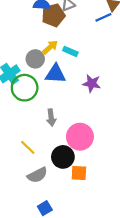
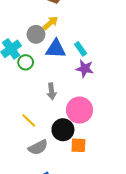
cyan rectangle: (70, 51) -> (81, 49), moved, turned 32
purple star: (92, 83) -> (85, 69), moved
green circle: (25, 88) -> (26, 62), size x0.6

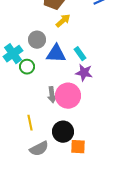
yellow arrow: (50, 23) -> (63, 21), moved
pink circle: (80, 110) -> (68, 96), moved
yellow line: (29, 120) -> (30, 123), turned 35

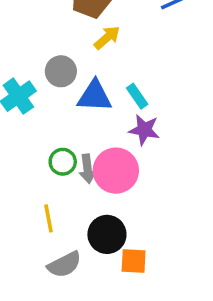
green circle: (27, 67) -> (63, 162), moved

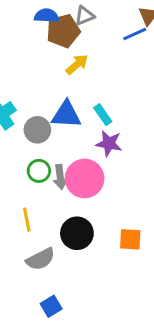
gray circle: (61, 71) -> (37, 130), moved
orange square: (134, 261) -> (130, 239), moved

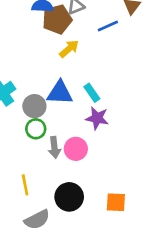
blue line: (135, 34) -> (108, 26), moved
green circle: (39, 171) -> (36, 129), moved
pink circle: (85, 178) -> (76, 149), size x0.7

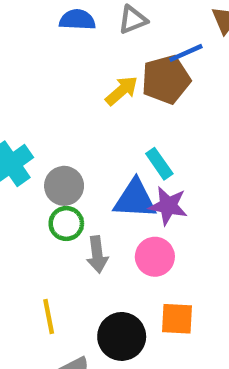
brown pentagon: (57, 19) -> (166, 80), moved
blue triangle: (60, 93) -> (135, 199), moved
pink circle: (76, 149) -> (155, 257), moved
orange square: (116, 202) -> (177, 319), moved

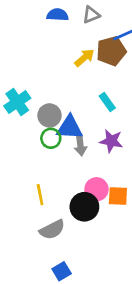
blue triangle: (135, 199) -> (70, 128), moved
purple star: (168, 206) -> (111, 141), moved
gray arrow: (97, 255) -> (80, 145), moved
pink circle: (155, 257) -> (96, 189), moved

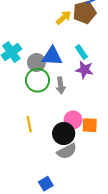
blue triangle: (70, 128) -> (52, 56), moved
green circle: (51, 138) -> (38, 80), size x1.5
purple star: (111, 141) -> (84, 70), moved
gray semicircle: (52, 230) -> (67, 151), moved

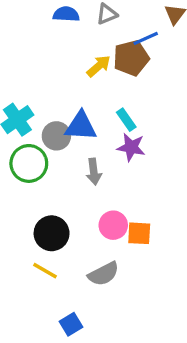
green circle: (38, 80) -> (29, 163), moved
yellow line: (29, 124) -> (45, 271), moved, turned -49
black circle: (64, 133) -> (52, 233), moved

